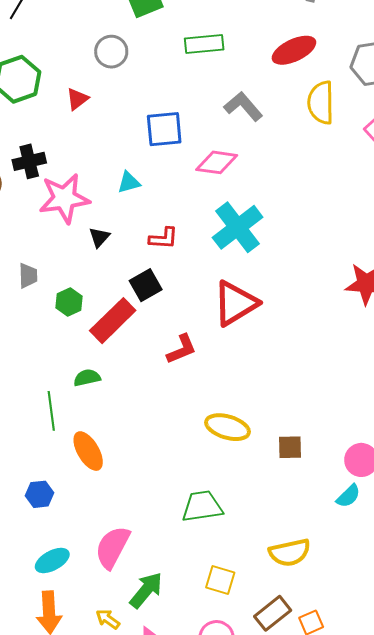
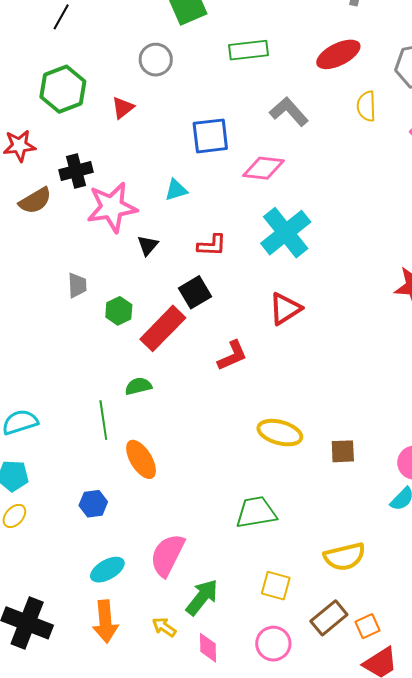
yellow semicircle: (321, 103) -> (366, 106), size x0.7
red triangle: (235, 303) -> (285, 309), size x0.7

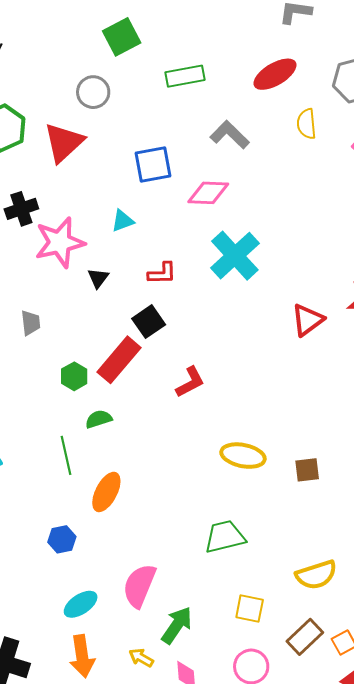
red triangle: (123, 108) -> (64, 142), size x1.8
red triangle: (285, 309) -> (308, 320), moved
green hexagon: (119, 311) -> (74, 376), moved
orange ellipse: (141, 459) -> (106, 492), turned 63

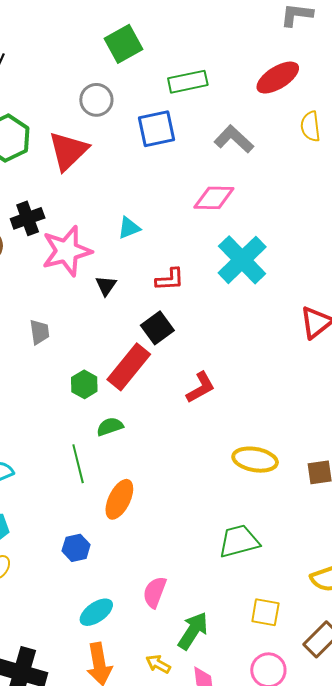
blue square: (153, 164) -> (156, 129), moved
pink semicircle: (139, 586) -> (155, 592), size x0.7

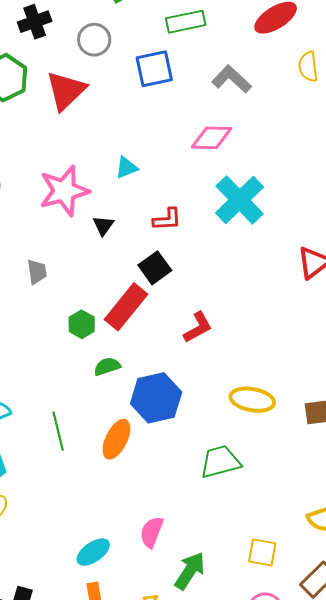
black cross: (28, 218) -> (35, 22), moved
green line: (78, 464) -> (58, 431), moved
green trapezoid: (239, 541) -> (220, 462), moved
blue hexagon: (76, 548) -> (156, 398), moved, size x1.8

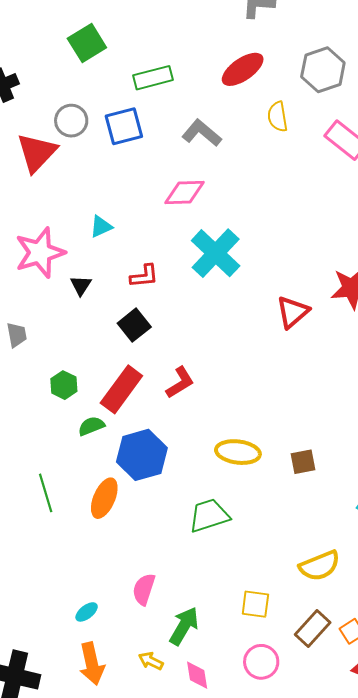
gray circle: (94, 40) -> (71, 121), moved
red rectangle: (126, 307) -> (121, 389), moved
cyan ellipse: (93, 552) -> (87, 612), size x0.7

